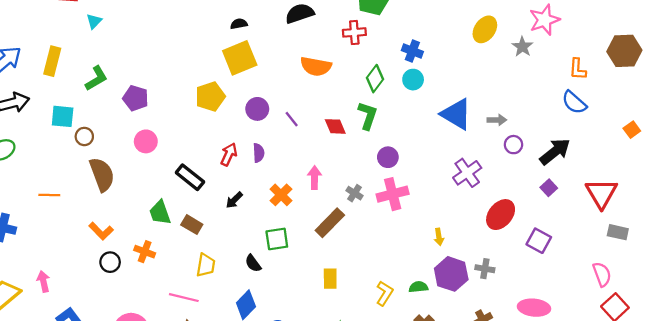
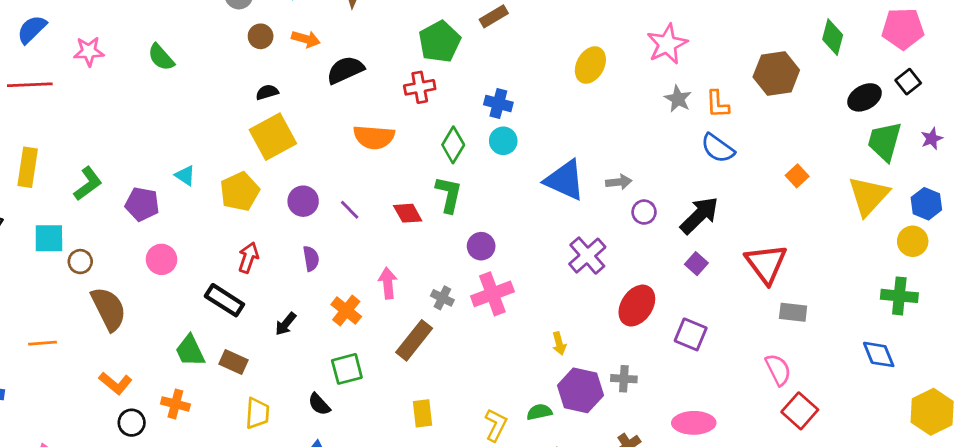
cyan triangle: (94, 21) -> (185, 175), moved, turned -35
gray star: (522, 47) -> (678, 99), moved
red arrow: (229, 154) -> (248, 258), moved

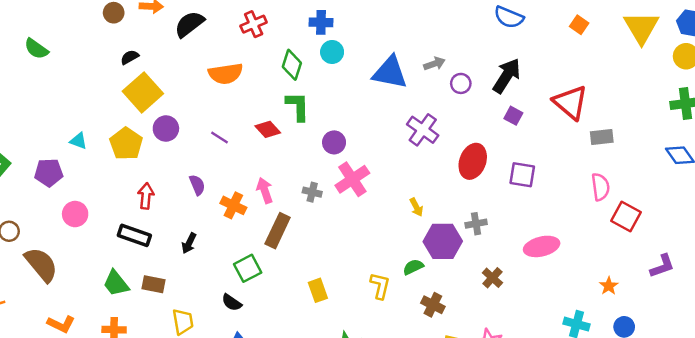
purple circle: (303, 201) -> (166, 128), moved
orange cross: (346, 311) -> (233, 205), moved
brown rectangle: (414, 340) -> (278, 231), moved
pink semicircle: (778, 370) -> (600, 187), turned 32

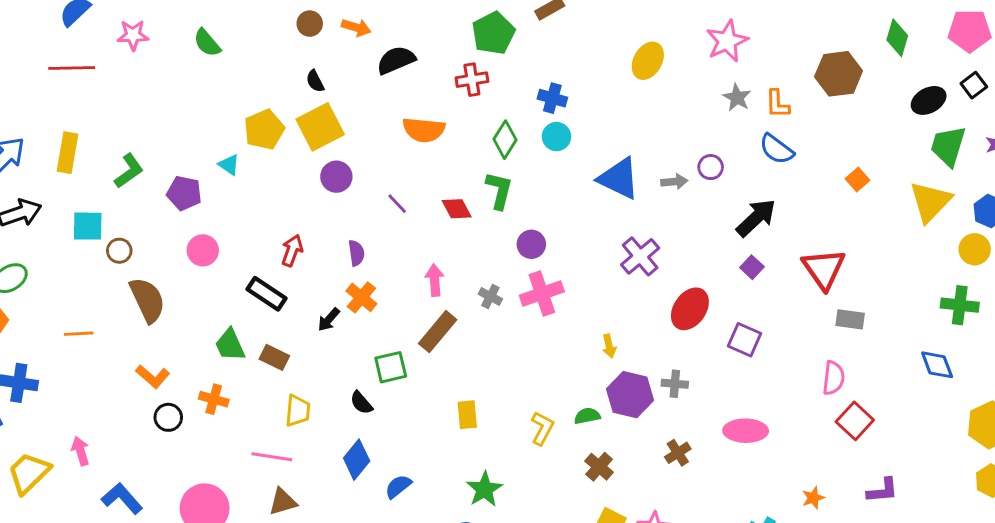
black semicircle: (130, 57) -> (315, 81), turned -102
purple circle: (461, 83) -> (711, 167), moved
yellow pentagon: (126, 144) -> (264, 130), moved
orange cross: (233, 205) -> (361, 297), moved

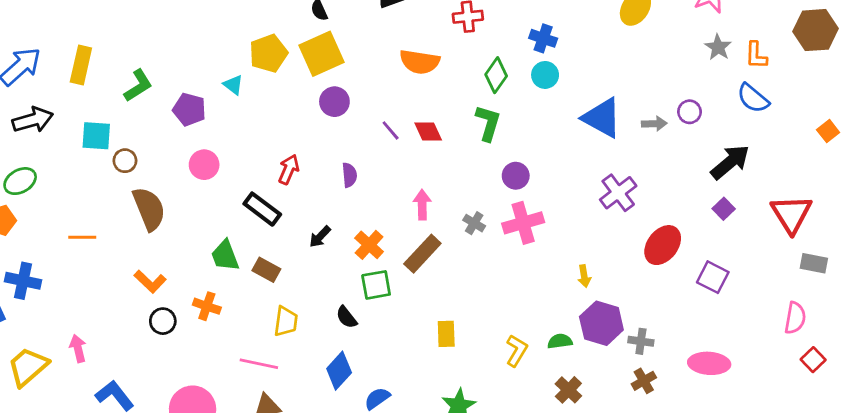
red diamond: (457, 209) -> (428, 131), moved
orange cross: (361, 297) -> (369, 245), moved
gray cross: (675, 384) -> (641, 341), moved
red square: (855, 421) -> (813, 360), size x0.7

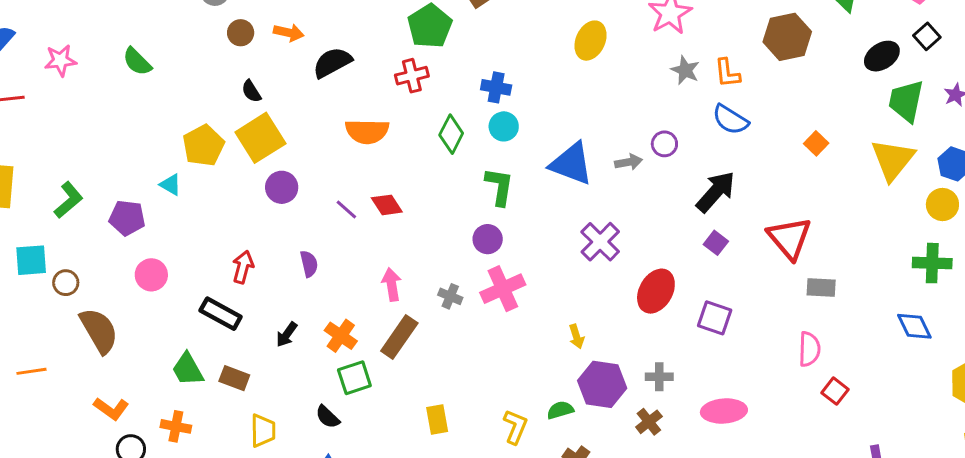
green L-shape: (488, 123) -> (499, 187), moved
gray cross: (641, 341) -> (659, 377), moved
brown cross: (644, 381) -> (649, 422), moved

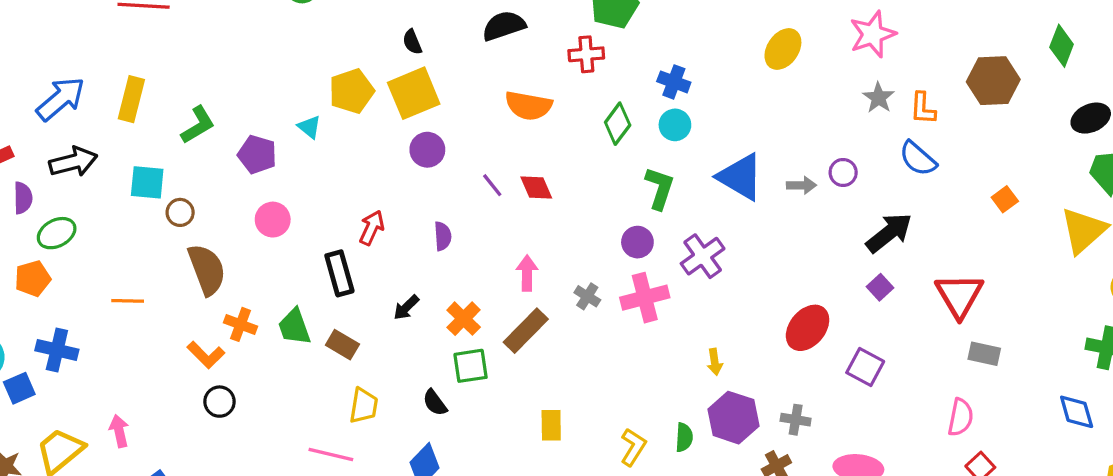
purple cross: (600, 242) -> (703, 256), moved
black rectangle: (221, 314) -> (339, 273), turned 36
green semicircle: (560, 410) -> (684, 437), turned 100
orange cross: (176, 426) -> (240, 324), moved

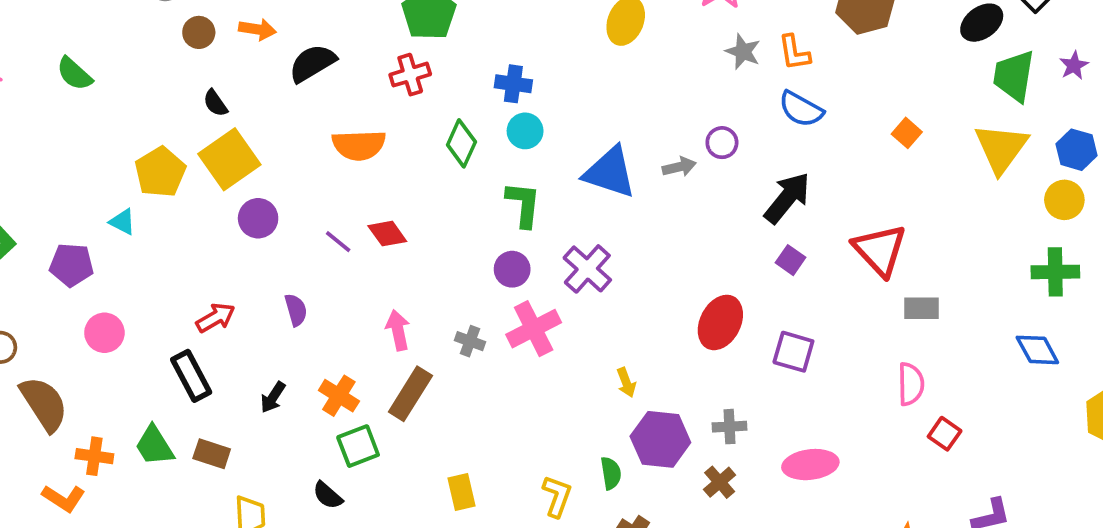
red arrow: (372, 228) -> (216, 318), turned 48

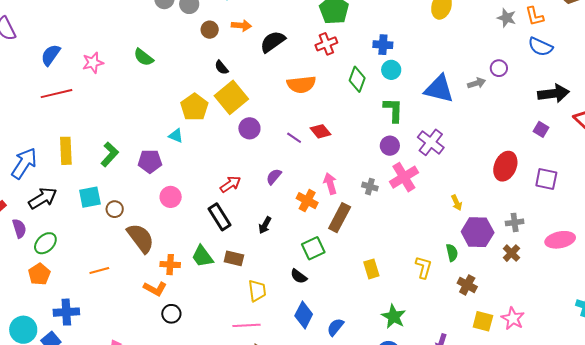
black arrow: (787, 198) -> (554, 93), moved, turned 48
purple semicircle: (296, 310) -> (274, 177), turned -120
orange cross: (339, 396) -> (307, 201), moved

